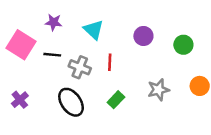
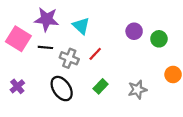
purple star: (54, 22) -> (47, 19), size x1.6
purple circle: (143, 36) -> (134, 31), moved
red line: (110, 62) -> (95, 54), turned 40
gray star: (158, 90) -> (137, 90), moved

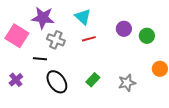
cyan triangle: (81, 26) -> (83, 17), moved
black line: (45, 47) -> (40, 59), moved
red line: (95, 54) -> (89, 39), moved, turned 32
gray cross: (69, 58) -> (56, 40), moved

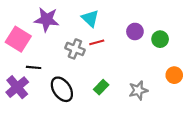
gray cross: (56, 40) -> (75, 49), moved
black line: (40, 59) -> (34, 67), moved
purple cross: (16, 80) -> (17, 87), size x1.5

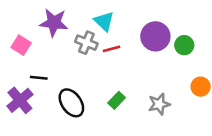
purple circle: (135, 31) -> (155, 36), size x1.5
pink square: (18, 39) -> (21, 45), size x0.7
gray cross: (75, 49) -> (86, 43), moved

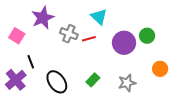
cyan triangle: (104, 21) -> (99, 17), moved
purple star: (54, 23) -> (43, 18), turned -30
purple circle: (155, 36) -> (124, 43), moved
black line: (39, 78) -> (31, 62), turned 64

